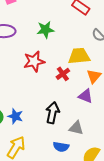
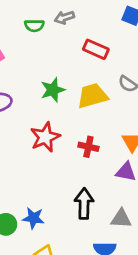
yellow trapezoid: (79, 56) -> (92, 96), moved
red cross: (63, 74) -> (88, 147), turned -32

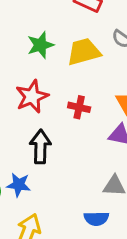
black arrow: (84, 204) -> (40, 147), moved

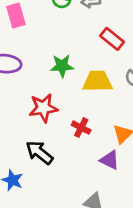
black arrow: (40, 147) -> (39, 153), turned -68

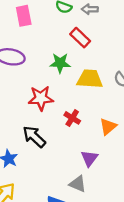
red rectangle: (112, 39) -> (80, 38), moved
purple triangle: (110, 160) -> (89, 158), moved, turned 36

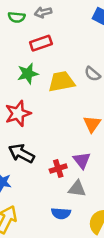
red rectangle: (80, 38) -> (41, 43), turned -48
red cross: (72, 118) -> (58, 168), moved, turned -35

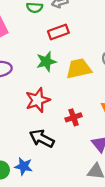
red cross: (58, 168) -> (74, 117), moved

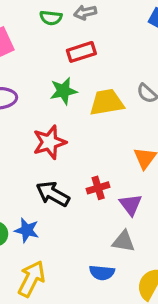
red cross: (74, 117) -> (98, 188), moved

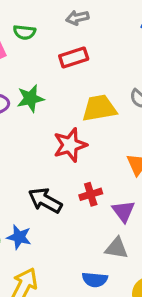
green semicircle: (51, 18) -> (24, 32), moved
green star: (63, 91) -> (30, 98), moved
red star: (49, 142) -> (70, 145), moved

